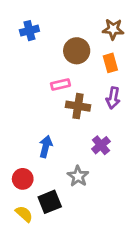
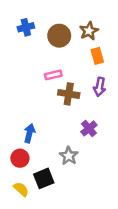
brown star: (113, 29) -> (89, 31), moved, turned -30
brown circle: (77, 51) -> (59, 36), moved
blue arrow: (46, 147) -> (29, 133), moved

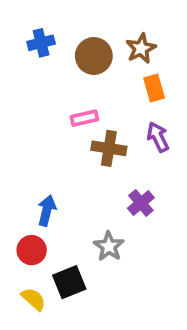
purple arrow: (100, 87) -> (158, 137), turned 144

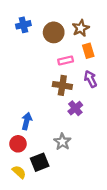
pink rectangle: (84, 118) -> (66, 61), moved
purple cross: (141, 203) -> (75, 108), moved

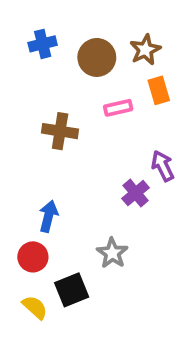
purple arrow: (90, 79) -> (163, 166), moved
brown cross: (62, 85) -> (60, 131), moved

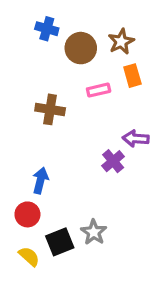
blue cross: (43, 44) -> (47, 29), moved, turned 30
purple arrow: (163, 166) -> (136, 139), turned -60
gray star: (112, 253) -> (94, 232), moved

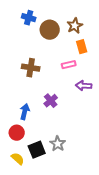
pink rectangle: (99, 90) -> (69, 65), moved
purple cross: (113, 161) -> (51, 101), moved

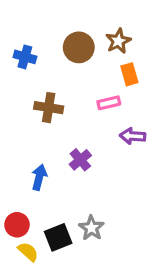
blue cross: (29, 18) -> (25, 57), moved
red circle: (17, 133) -> (17, 225), moved

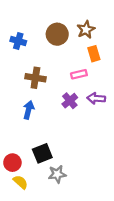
purple cross: (80, 160) -> (70, 101), moved
blue arrow: (39, 177) -> (29, 110), moved
gray star: (91, 228) -> (57, 174), moved, turned 30
black square: (58, 237) -> (42, 153), moved

